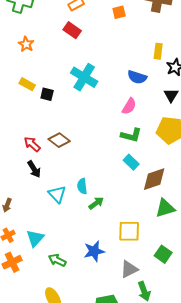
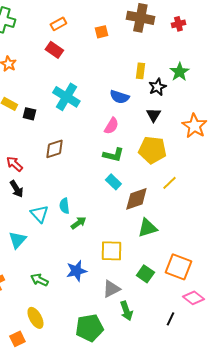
brown diamond: (59, 140) -> (54, 149), moved, turned -55
cyan triangle: (35, 238) -> (17, 240), moved

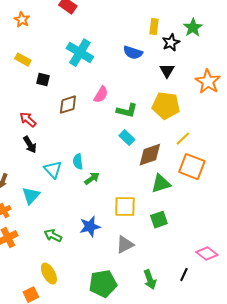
black square: (29, 114) -> (43, 80), moved
pink semicircle: (111, 126) -> (101, 95), moved
orange square: (178, 267) -> (192, 167), moved
green square: (145, 274) -> (159, 220), moved, turned 36
green arrow: (126, 311) -> (150, 280), moved

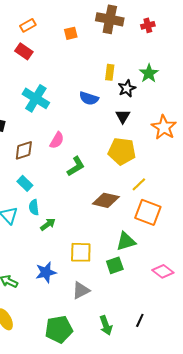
green L-shape: (127, 111) -> (76, 166), moved, turned -45
cyan rectangle: (127, 138) -> (25, 183), moved
brown diamond: (150, 155) -> (106, 200), turned 32
green triangle: (161, 184) -> (126, 241), moved
pink diamond: (207, 254) -> (163, 271), moved

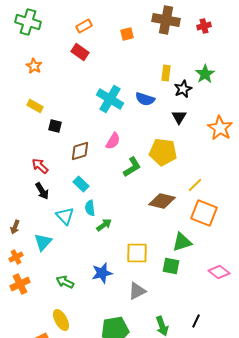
cyan cross: (36, 98) -> (110, 99), moved
yellow pentagon: (122, 151) -> (163, 152), moved
green square: (115, 265) -> (171, 266), turned 30

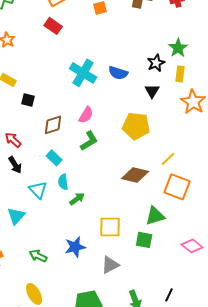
yellow rectangle: (166, 73) -> (180, 74), moved
green L-shape: (132, 167) -> (89, 141), moved

